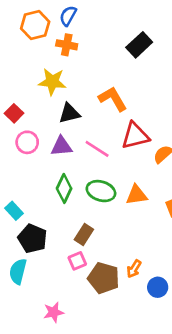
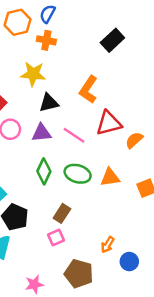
orange L-shape: (113, 99) -> (88, 90), turned -116
brown pentagon: (104, 278) -> (79, 274), moved

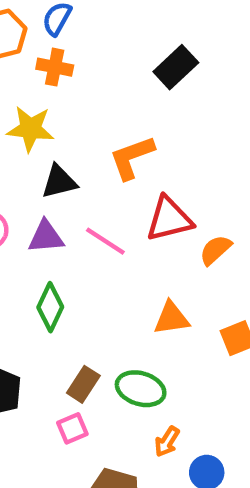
orange L-shape: (88, 90) -> (132, 157), turned 36
green ellipse: (78, 174) -> (141, 389), moved

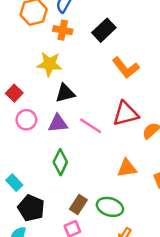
black rectangle: (176, 67) -> (104, 30), moved
orange L-shape: (132, 157) -> (126, 68), moved, turned -108

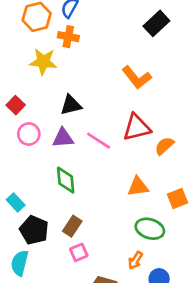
black rectangle: (104, 30) -> (156, 23), moved
yellow star: (49, 64) -> (43, 62), moved
green diamond: (60, 162) -> (66, 180), turned -30
brown rectangle: (78, 204) -> (72, 226), moved
green ellipse: (110, 207) -> (150, 229), moved

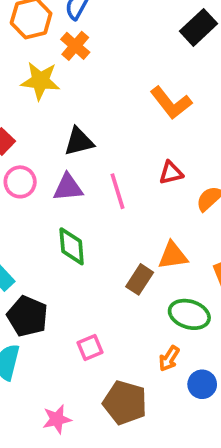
orange cross: (68, 37) -> (75, 46), turned 30
red triangle: (137, 127) -> (171, 173), size x0.6
pink line: (99, 141) -> (118, 191), turned 40
brown rectangle: (72, 226) -> (140, 279), moved

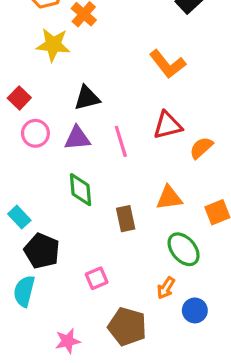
red triangle: (171, 173) -> (167, 125), size x1.4
brown rectangle: (140, 279) -> (126, 219), moved, turned -45
green ellipse: (189, 314) -> (184, 249), turned 32

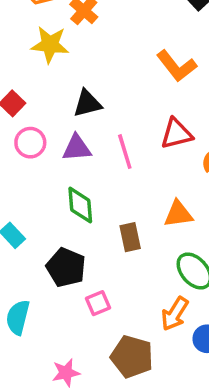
black pentagon: (42, 251) -> (66, 267), moved
orange arrow: (166, 288) -> (175, 314), size x1.4

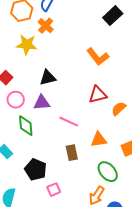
pink line: (125, 152) -> (69, 122), moved, turned -48
green diamond: (80, 205) -> (26, 126), moved

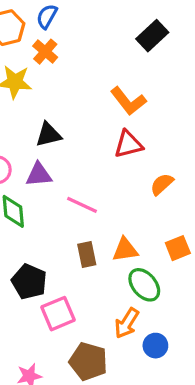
red triangle: (98, 95) -> (128, 144), moved
orange triangle: (99, 140) -> (125, 250), moved
pink square: (54, 190) -> (58, 314), size x1.5

